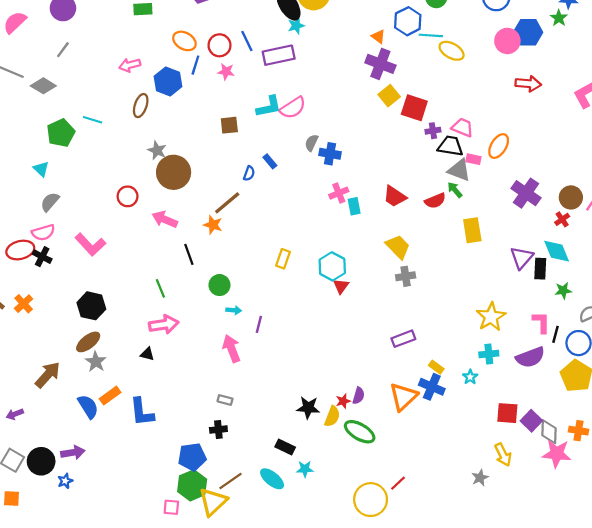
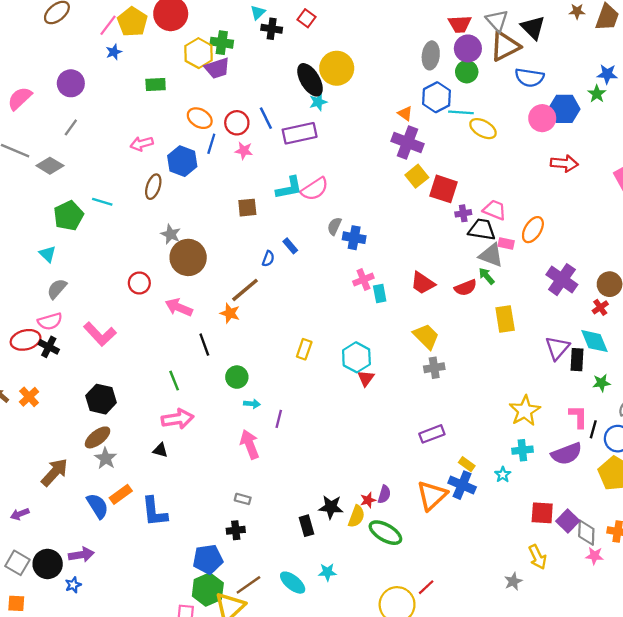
black rectangle: (285, 447) -> (307, 526), moved, turned 48
pink star: (557, 454) -> (594, 556), size x0.6

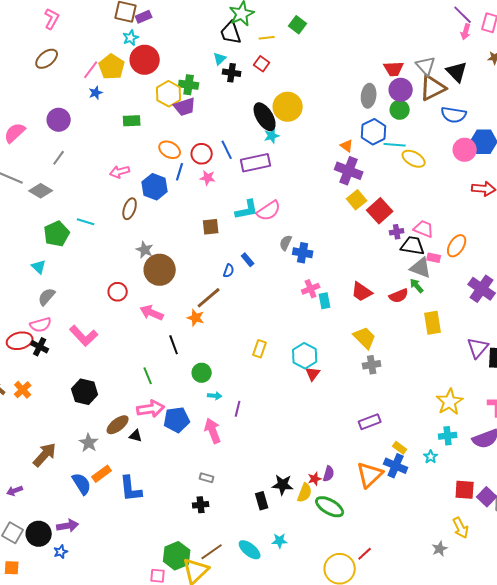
red square: (444, 189) -> (380, 211), turned 30
brown ellipse: (98, 437) -> (118, 425), moved
blue pentagon: (208, 559) -> (177, 420), moved

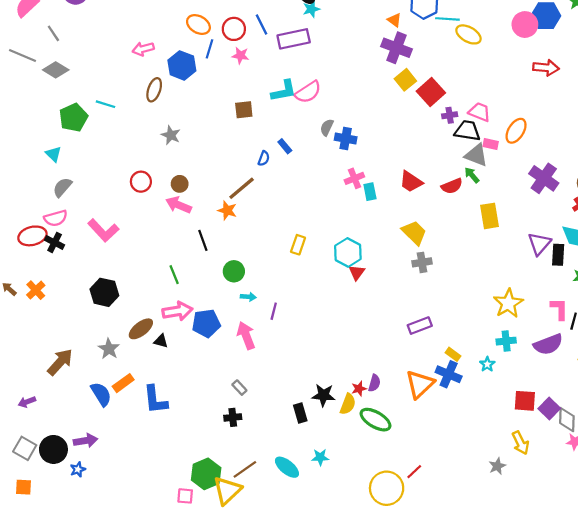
gray line: (59, 158) -> (53, 33), moved, turned -70
brown circle: (160, 270) -> (180, 184), moved, size x0.5
gray rectangle: (207, 478) -> (239, 388), turned 32

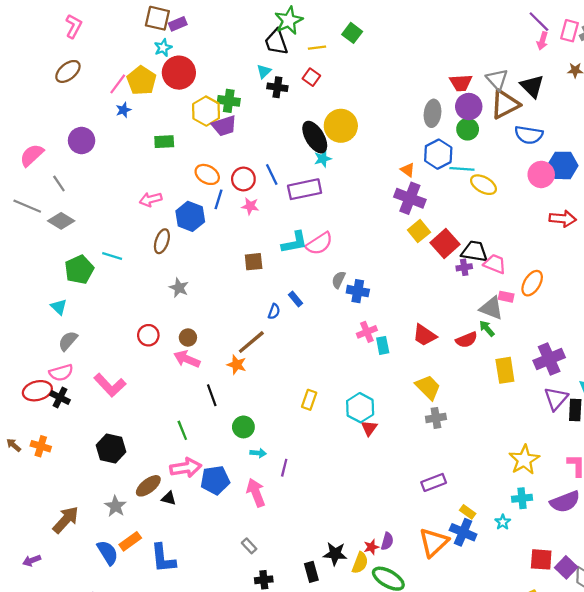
black trapezoid: (467, 131) -> (474, 251), moved
purple cross: (544, 178) -> (549, 359), moved, turned 32
orange cross: (36, 290) -> (41, 446), turned -30
black cross: (233, 417) -> (264, 580), moved

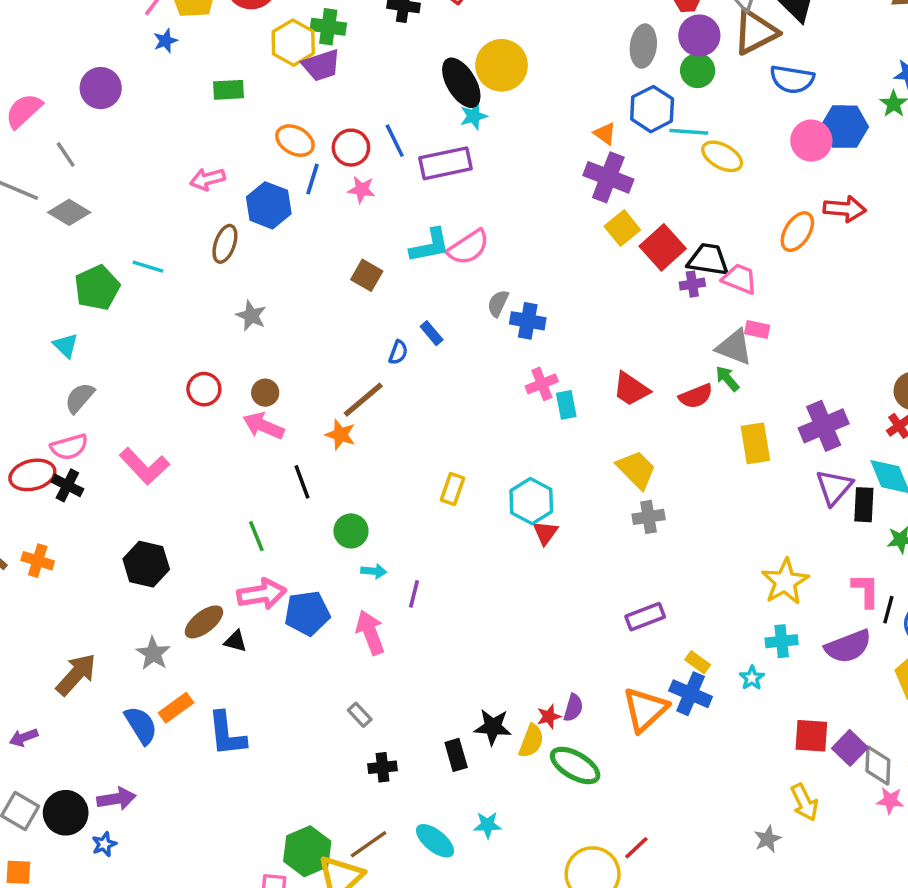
brown square: (254, 262) -> (367, 275), turned 36
orange ellipse: (532, 283) -> (797, 232), moved

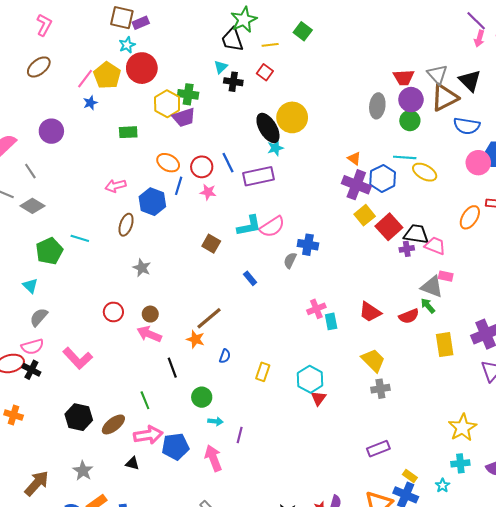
blue hexagon: (652, 109) -> (383, 178), moved
blue cross: (528, 321) -> (308, 245), moved
blue semicircle: (398, 352) -> (225, 356), moved
brown ellipse: (204, 622) -> (113, 424), moved

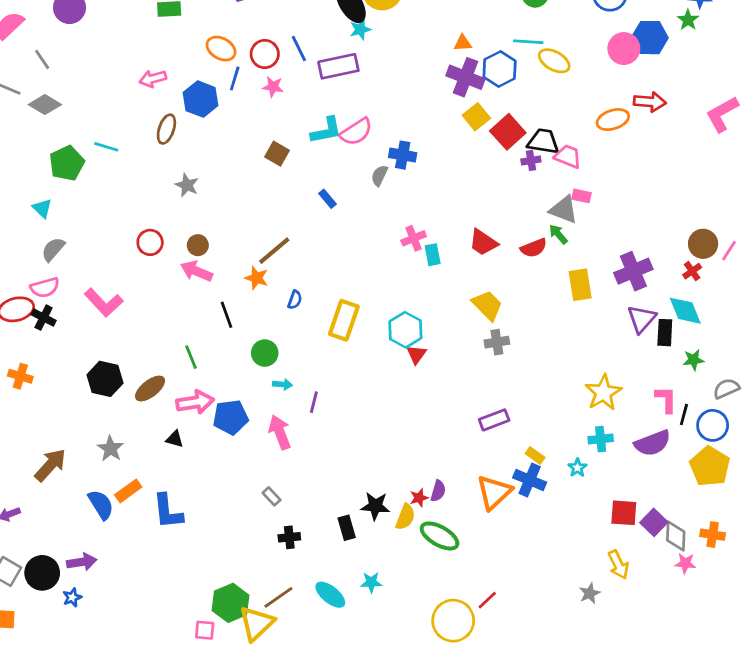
orange triangle: (354, 158) -> (463, 43), turned -40
orange ellipse: (470, 217) -> (613, 120), turned 40
yellow rectangle: (263, 372) -> (344, 320), size x1.6

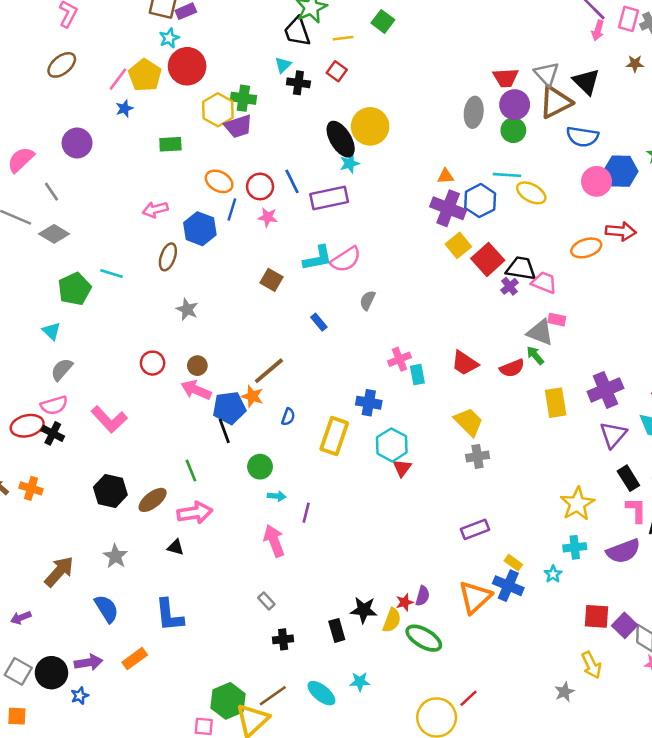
blue cross: (403, 155) -> (369, 403), moved
purple cross: (531, 160) -> (510, 286), turned -30
black rectangle: (665, 333) -> (628, 478), moved, turned -35
blue pentagon: (231, 417) -> (229, 408), moved
orange rectangle: (128, 491) -> (135, 659), moved

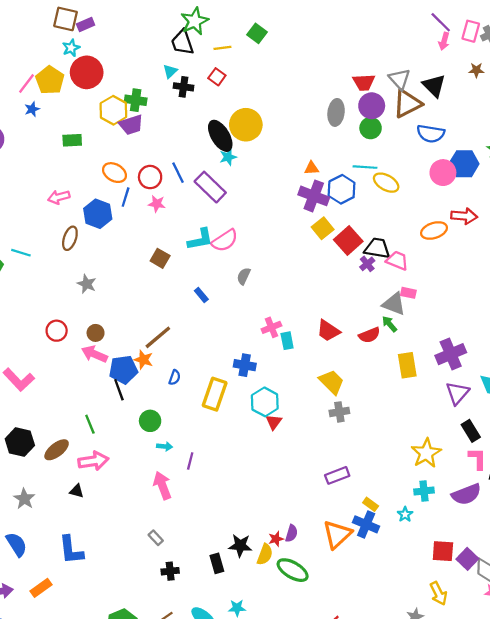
purple rectangle: (329, 198) -> (210, 187), turned 56

